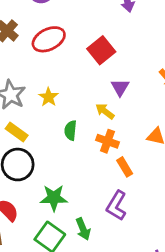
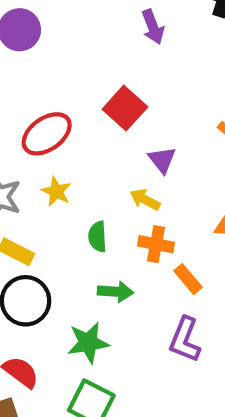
red ellipse: (49, 39) -> (47, 134), moved
green arrow: (83, 229) -> (115, 292), moved, turned -55

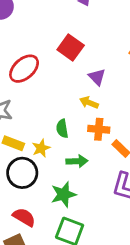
yellow star: (56, 191) -> (41, 148), moved, turned 30

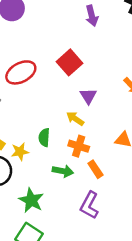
green arrow: (77, 161) -> (63, 171), moved
green star: (64, 194) -> (31, 200), turned 30

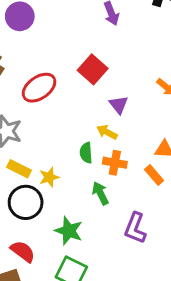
green semicircle: (44, 137) -> (86, 153), moved
orange rectangle: (95, 169) -> (154, 175), moved
green arrow: (63, 171) -> (100, 193), turned -120

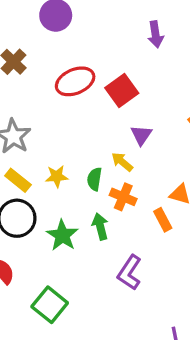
red ellipse: (39, 88) -> (75, 81), moved
yellow star: (49, 177) -> (57, 176), moved
green star: (69, 231) -> (62, 235), moved

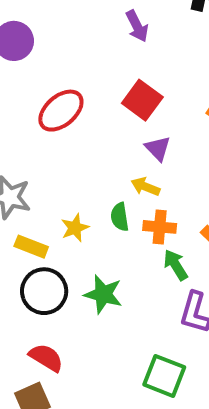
red square: (122, 90) -> (142, 100), moved
green arrow: (100, 226) -> (176, 265), moved
green square: (50, 305) -> (164, 376), moved

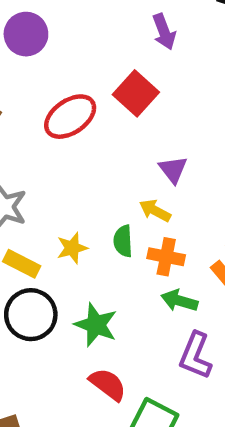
red square: (142, 100) -> (136, 93), moved
green arrow: (176, 265) -> (179, 301), turned -48
red semicircle: (46, 358) -> (108, 384), moved

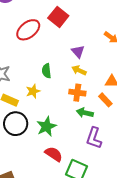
yellow arrow: (155, 210) -> (79, 70), moved
green semicircle: (123, 241) -> (46, 71), moved
green star: (96, 325) -> (46, 127), turned 30

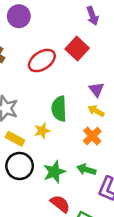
green semicircle: (46, 71) -> (59, 109), size x1.5
orange cross: (77, 93) -> (92, 136), turned 35
green arrow: (85, 113) -> (86, 169), moved

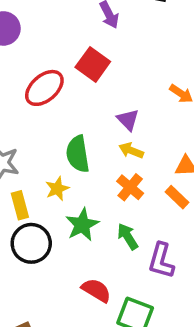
yellow rectangle: (15, 139) -> (20, 205), turned 54
green arrow: (86, 169) -> (128, 236), turned 48
green star: (54, 172) -> (82, 225), moved

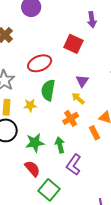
red square: (93, 64) -> (73, 44), turned -30
red ellipse: (44, 88) -> (40, 63), moved
green star: (82, 225) -> (35, 143), moved

